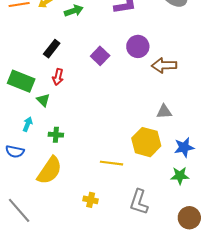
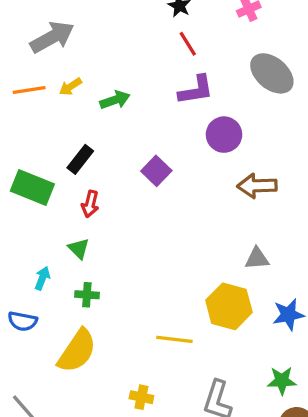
purple circle: (138, 46) -> (224, 135), moved
green rectangle: (21, 81) -> (32, 187), moved
green triangle: (43, 100) -> (79, 249), moved
green star: (180, 176) -> (282, 381), moved

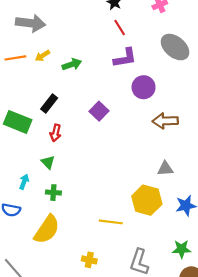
gray arrow: (52, 37) -> (31, 23), turned 36

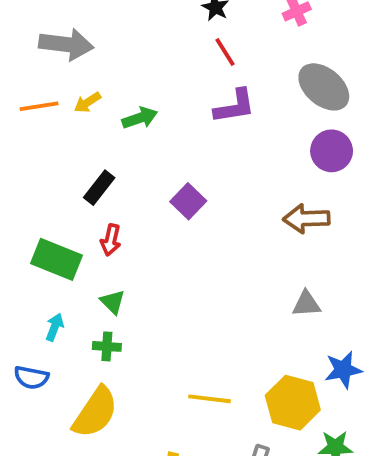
purple circle: (144, 87) -> (332, 151), moved
green rectangle: (18, 122) -> (57, 259), moved
green triangle: (48, 162) -> (113, 302), moved
yellow hexagon: (147, 200) -> (293, 403), moved

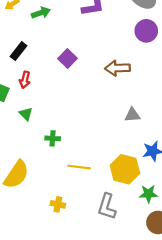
brown arrow: (306, 219) -> (118, 68), moved
green cross: (107, 346) -> (53, 138), moved

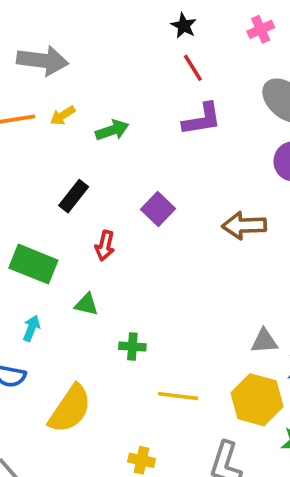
red arrow: (25, 80) -> (105, 246), moved
green triangle: (26, 114) -> (86, 304), turned -32
gray triangle: (132, 115) -> (264, 341), moved

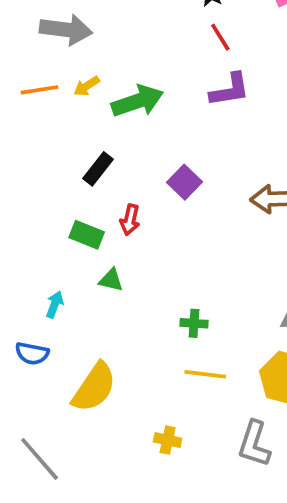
green arrow: (112, 130) -> (137, 101), size x1.5
green rectangle: (33, 264) -> (87, 235), moved, size x0.7
green cross: (132, 347) -> (194, 323), moved

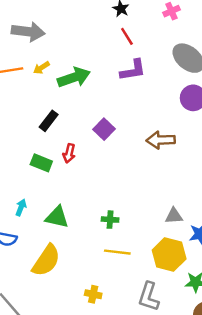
green triangle: (111, 280) -> (57, 217), moved, size x1.5

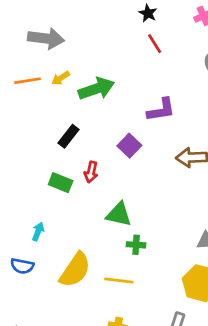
purple L-shape: (133, 70) -> (161, 110), moved
green triangle: (57, 217) -> (119, 214), moved
yellow line: (117, 252) -> (119, 281), moved
yellow semicircle: (46, 261) -> (75, 270), moved

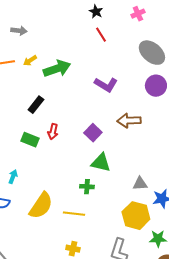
gray arrow: (46, 38) -> (19, 31), size x0.6
purple L-shape: (161, 110) -> (106, 85), turned 40
purple square: (129, 146) -> (93, 133), moved
green triangle: (119, 214) -> (101, 163), moved

